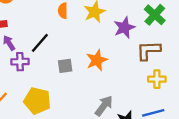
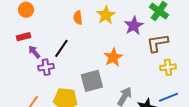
gray square: (65, 66) -> (92, 81), moved, size x1.6

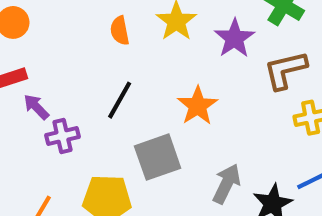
black line: (61, 48) -> (120, 100), moved

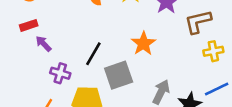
black line: (120, 100) -> (93, 54), moved
purple cross: (62, 136) -> (60, 73), moved, turned 30

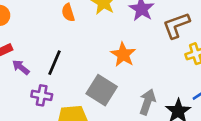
black line: (93, 54) -> (54, 63), moved
gray square: (119, 75) -> (102, 90), turned -32

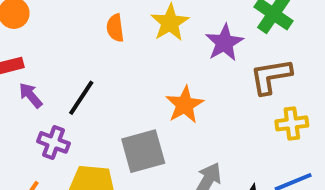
gray square: (102, 90) -> (143, 151), turned 32

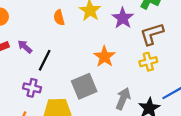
purple arrow: (31, 95) -> (25, 47), moved
yellow cross: (292, 123) -> (148, 62), moved

